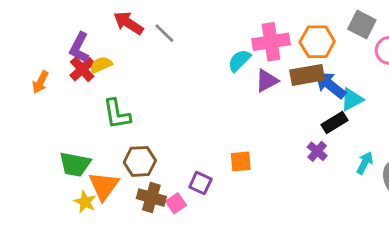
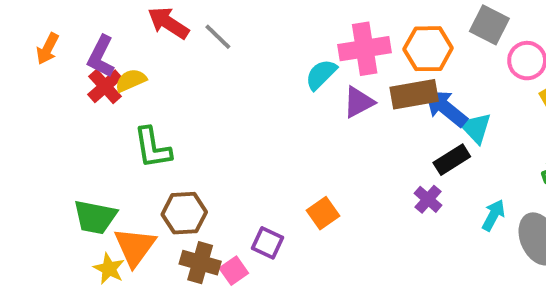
orange arrow: (40, 82) -> (48, 49), moved
cyan triangle: (352, 99) -> (476, 128), turned -45
orange square: (241, 161) -> (323, 213), turned -30

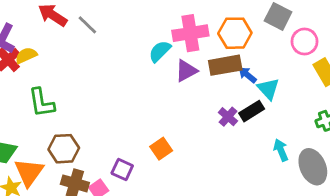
blue arrow: (446, 108) -> (247, 75), size x0.6
purple cross: (428, 199) -> (228, 117), moved
cyan arrow: (493, 215) -> (281, 150), turned -50

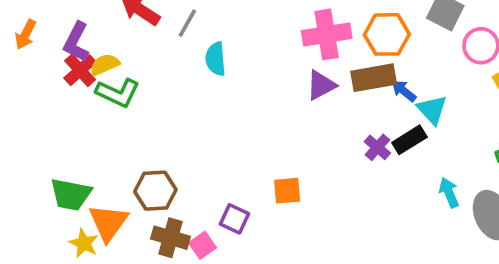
gray line: (87, 25) -> (187, 23), turned 75
cyan semicircle: (160, 51) -> (216, 59), moved, turned -50
green L-shape: (41, 103) -> (118, 93), moved, turned -56
orange square: (161, 149) -> (287, 191), turned 30

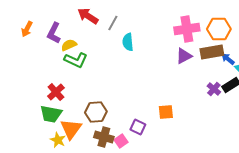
red cross: (80, 70) -> (56, 92), moved

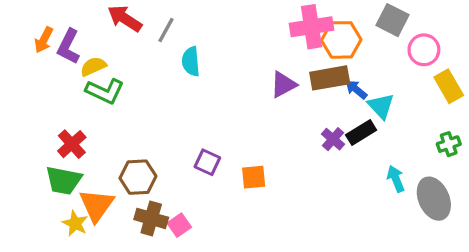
orange arrow: (27, 29) -> (44, 40), moved
pink cross: (187, 29) -> (311, 27), moved
purple square: (138, 127) -> (207, 162), moved

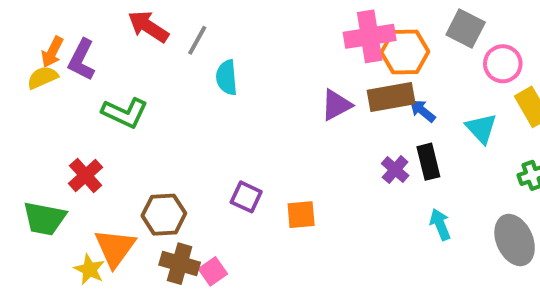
yellow semicircle: (93, 66) -> (42, 77), moved
cyan triangle: (381, 106) -> (481, 128), moved
black rectangle: (361, 132) -> (428, 162), turned -72
cyan arrow: (396, 179) -> (440, 224), moved
green trapezoid: (64, 180) -> (44, 219), moved

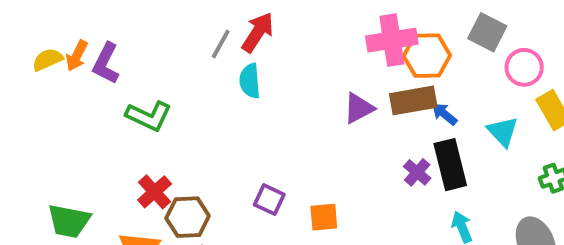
red arrow: (148, 27) -> (258, 32), moved, turned 90
yellow semicircle: (42, 77) -> (48, 60), moved
black rectangle: (428, 162) -> (450, 165), size x1.4
red cross: (86, 175) -> (155, 192), moved

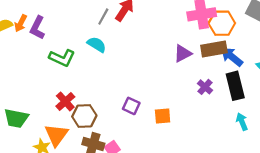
cyan semicircle: (250, 81) -> (97, 44), moved, turned 126
blue arrow: (444, 114) -> (232, 57), size x1.5
purple cross: (417, 172) -> (205, 87), moved

